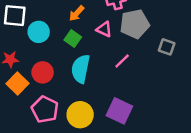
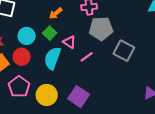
pink triangle: (104, 29) -> (69, 42), moved
cyan circle: (39, 32) -> (27, 36), moved
gray square: (167, 47) -> (124, 51), size x1.5

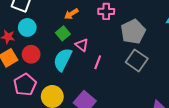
gray pentagon: (101, 29) -> (133, 32), moved, turned -30
cyan circle: (27, 36) -> (27, 27), moved
pink line: (87, 57) -> (98, 62), turned -40

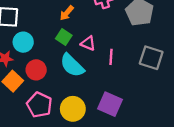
cyan semicircle: (63, 60) -> (72, 65), turned -55
gray square: (137, 60) -> (151, 58), moved

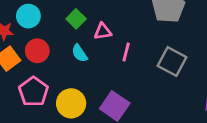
pink triangle: (88, 43) -> (103, 31), turned -42
cyan semicircle: (72, 65) -> (80, 53), size x0.6

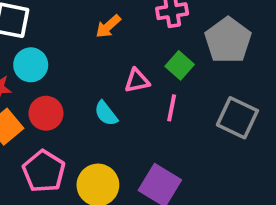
green square: (76, 19) -> (180, 65), moved

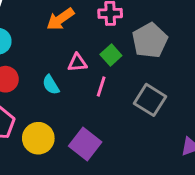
orange arrow: (108, 26) -> (60, 19), size x1.4

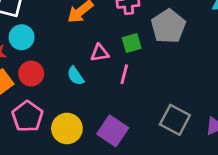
green square: (111, 55) -> (132, 43), turned 30
gray square: (150, 100) -> (175, 120), moved

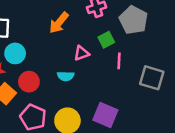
pink line: (124, 74) -> (119, 61), moved
cyan semicircle: (75, 76) -> (66, 76), turned -42
gray square: (175, 120) -> (152, 78), moved

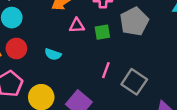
pink triangle: (82, 53) -> (77, 26), moved
pink line: (119, 61) -> (106, 70), moved

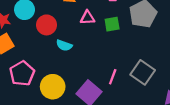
red circle: (16, 48) -> (47, 25), moved
pink line: (106, 70) -> (113, 77), moved

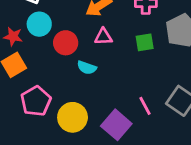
pink triangle: (87, 18) -> (103, 37), moved
pink line: (113, 77) -> (145, 106), turned -49

